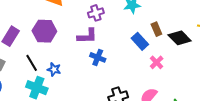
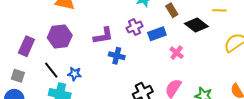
purple cross: (96, 13) -> (135, 27), moved
brown rectangle: (156, 29) -> (172, 10), moved
blue rectangle: (140, 41) -> (157, 34), turned -60

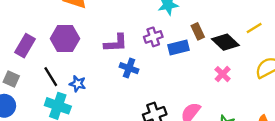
brown rectangle: (172, 10) -> (198, 31), moved
yellow line: (219, 10) -> (254, 28), turned -40
pink cross: (177, 53) -> (223, 74), moved

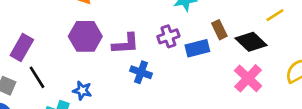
yellow line: (254, 28) -> (275, 15), moved
purple hexagon: (65, 39) -> (85, 36), moved
pink cross: (223, 74) -> (248, 78), size x1.5
black line: (51, 77) -> (37, 77), moved

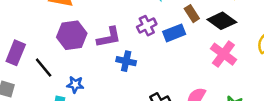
black line: (37, 77) -> (44, 68), moved

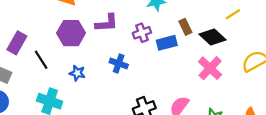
purple L-shape: (109, 37) -> (107, 23), moved
blue star: (75, 85) -> (77, 73), moved

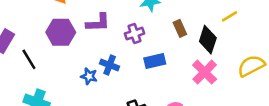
black diamond: (212, 37) -> (208, 40), turned 64
blue rectangle: (167, 43) -> (155, 61), moved
blue star: (77, 73) -> (89, 76), moved

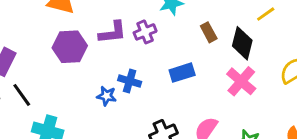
purple cross: (135, 34) -> (145, 32), moved
black line: (29, 59) -> (22, 95), moved

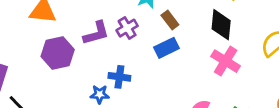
brown rectangle: (209, 32) -> (170, 20), moved
blue rectangle: (182, 73) -> (166, 48), moved

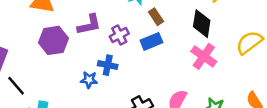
purple cross: (127, 28) -> (119, 35), moved

